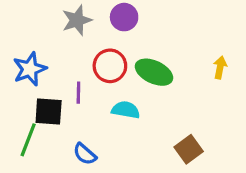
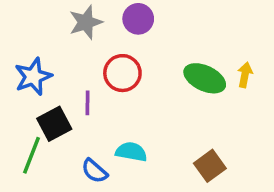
green ellipse: (154, 72) -> (205, 78), moved
cyan semicircle: (126, 110) -> (131, 152), moved
black square: (49, 111) -> (54, 124), turned -32

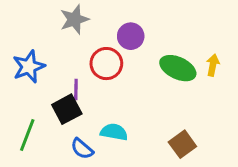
purple circle: (138, 19) -> (131, 36), moved
black square: (54, 124) -> (67, 109), moved

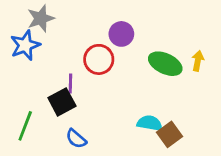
gray star: (74, 19) -> (41, 18), moved
blue star: (29, 67) -> (25, 45), moved
cyan semicircle: (114, 132) -> (150, 123), moved

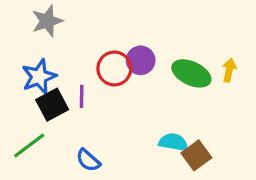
purple circle: (121, 34) -> (141, 60), moved
blue star: (25, 45) -> (39, 77), moved
black square: (62, 102) -> (52, 105), moved
green line: (25, 126) -> (29, 146), turned 32

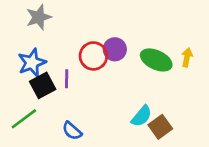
cyan semicircle: (173, 142) -> (142, 116), turned 120

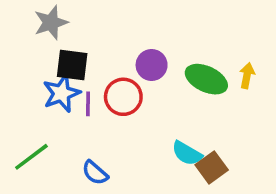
red circle: (93, 56) -> (123, 97), moved
blue star: (32, 63) -> (61, 93), moved
black square: (43, 85) -> (72, 65), moved, turned 35
cyan semicircle: (142, 116) -> (187, 153), turned 80

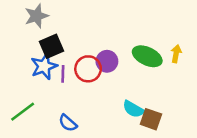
black square: (72, 65) -> (52, 46), turned -30
purple circle: (152, 65) -> (107, 61), moved
brown square: (212, 167) -> (151, 119), turned -35

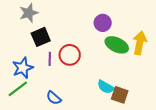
yellow arrow: (176, 54) -> (140, 43), size x1.6
purple circle: (107, 61) -> (103, 23), moved
blue star: (44, 66) -> (23, 68), moved

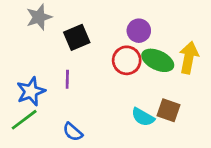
black square: (41, 37) -> (77, 37), moved
red circle: (70, 55) -> (127, 60), moved
brown square: (120, 95) -> (169, 110), moved

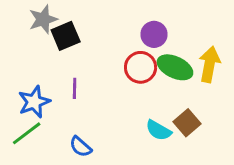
black square: (77, 37) -> (66, 36), moved
brown square: (169, 110) -> (187, 123), turned 30

